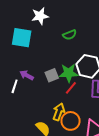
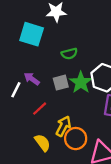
green semicircle: (70, 35) -> (69, 54), moved
green star: (69, 73) -> (81, 82), turned 30
red line: (71, 88) -> (40, 109), moved

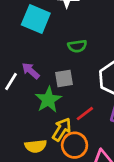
green star: (81, 82) -> (48, 100), moved
red line: (40, 109) -> (85, 114), moved
yellow semicircle: (43, 143) -> (36, 146), turned 114

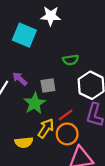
green semicircle: (77, 46) -> (71, 60), moved
orange circle: (75, 145) -> (67, 134), moved

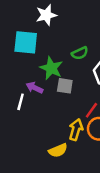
gray square: (48, 85) -> (65, 86), turned 35
green star: (35, 103) -> (51, 68), moved

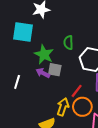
green semicircle: (80, 53) -> (68, 43), turned 112
purple arrow: (34, 88) -> (43, 73), moved

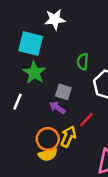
green star: (44, 54) -> (34, 73), moved
purple arrow: (43, 73) -> (57, 108), moved
orange circle: (82, 107) -> (48, 139), moved

